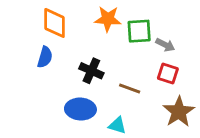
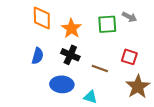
orange star: (108, 19) -> (71, 28), moved, turned 30
gray arrow: (165, 45) -> (129, 17), moved
blue semicircle: (45, 57) -> (38, 56), moved

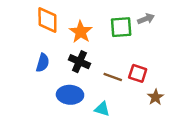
gray arrow: (129, 17) -> (146, 19), turned -48
red square: (129, 57) -> (138, 73), moved
brown star: (138, 87) -> (156, 97), size x0.6

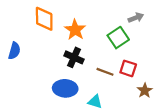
green square: (121, 27) -> (118, 38), moved, turned -30
blue semicircle: (43, 63) -> (14, 51), moved

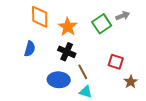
green square: (118, 38) -> (102, 24), moved
blue semicircle: (14, 51) -> (30, 49), moved
brown line: (105, 72) -> (83, 72), moved, turned 42

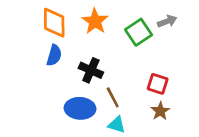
orange star: (68, 27) -> (95, 21), moved
blue semicircle: (30, 49) -> (54, 55), moved
brown star: (131, 82) -> (160, 111), moved

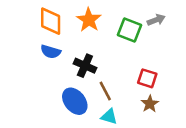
green square: (139, 32) -> (129, 30), turned -35
blue semicircle: (54, 55) -> (51, 52), turned 90
blue ellipse: (80, 108) -> (75, 101), turned 48

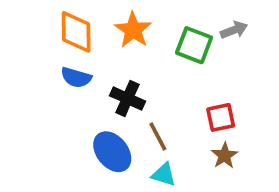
red square: (147, 78) -> (221, 117), turned -30

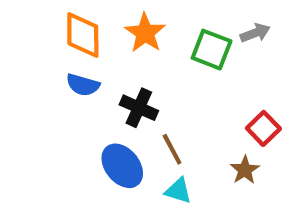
red square: (221, 117) -> (263, 128), moved, turned -32

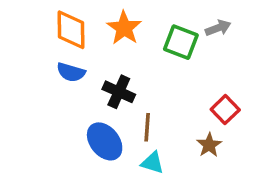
brown line: (172, 149) -> (147, 127), turned 32

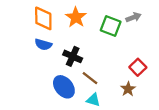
brown line: (147, 127) -> (90, 78), turned -56

